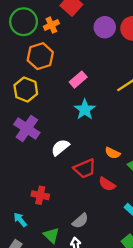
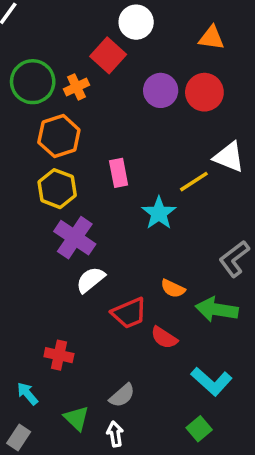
pink rectangle: (78, 80) -> (119, 173), turned -60
yellow hexagon: (26, 90) -> (57, 189), moved
cyan star: (85, 110) -> (159, 213), moved
purple cross: (27, 128) -> (75, 238), moved

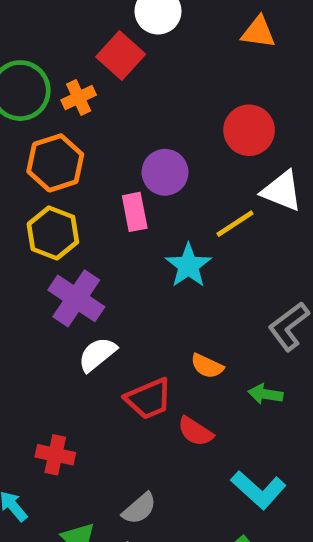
purple circle: (161, 90) -> (165, 172), moved
red circle: (204, 92) -> (249, 130), moved
green arrow: (217, 310) -> (265, 394), size x0.6

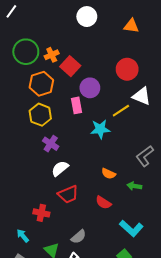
red square: (121, 56) -> (70, 66), moved
cyan star: (188, 266) -> (100, 129), turned 30
purple cross: (76, 298) -> (51, 144), size x0.7
red trapezoid: (149, 399) -> (68, 194), moved

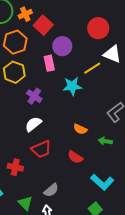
purple cross: (51, 144) -> (34, 96), moved

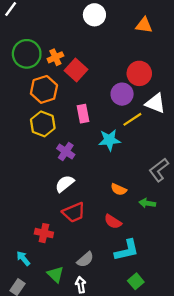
purple circle: (62, 46) -> (122, 94), moved
cyan L-shape: (102, 182) -> (127, 250), moved, turned -55

